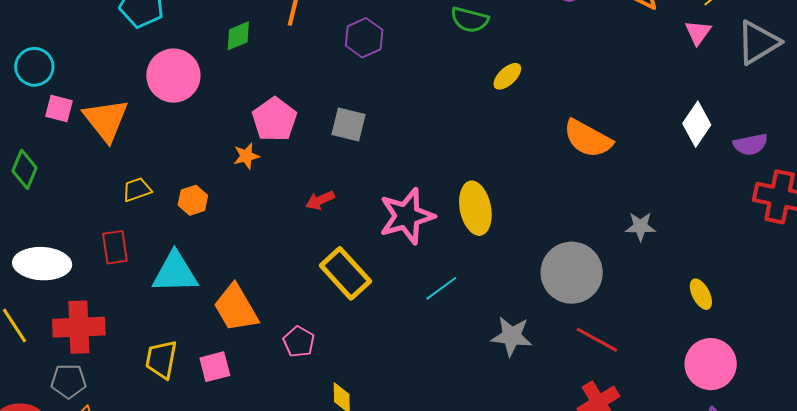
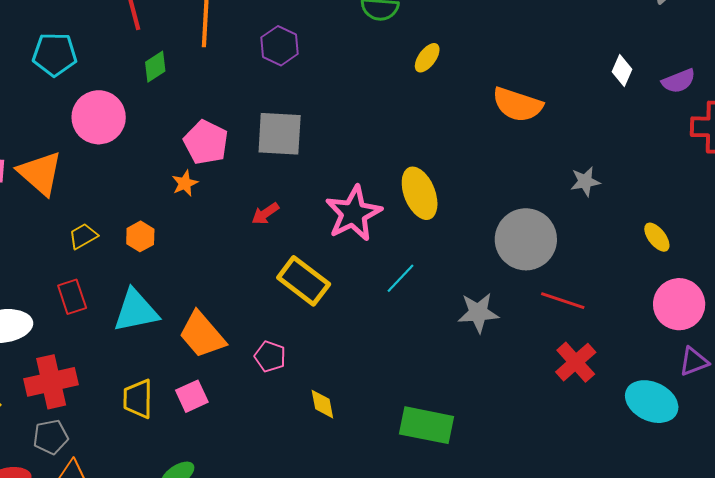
gray square: (348, 124) -> (280, 134), size x1.4
white diamond: (697, 124) -> (622, 71), size x0.7

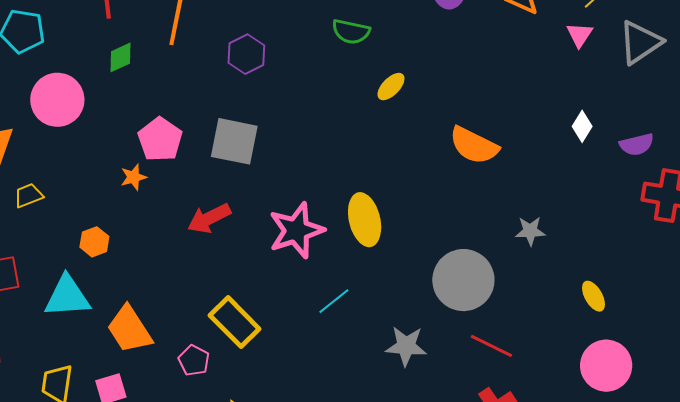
red arrow: (265, 214) -> (209, 218), size x1.5
yellow trapezoid: (83, 236) -> (28, 196), moved
orange hexagon: (140, 236) -> (94, 242), moved
yellow rectangle: (304, 281) -> (235, 322), moved

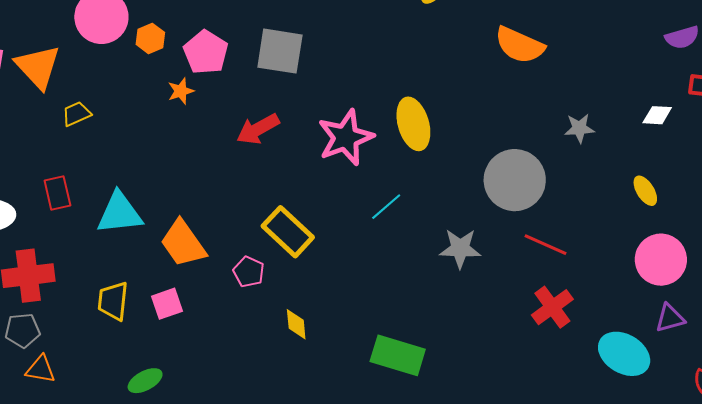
white diamond: (582, 126) -> (657, 115), moved, turned 64
orange hexagon: (94, 242) -> (150, 38), moved

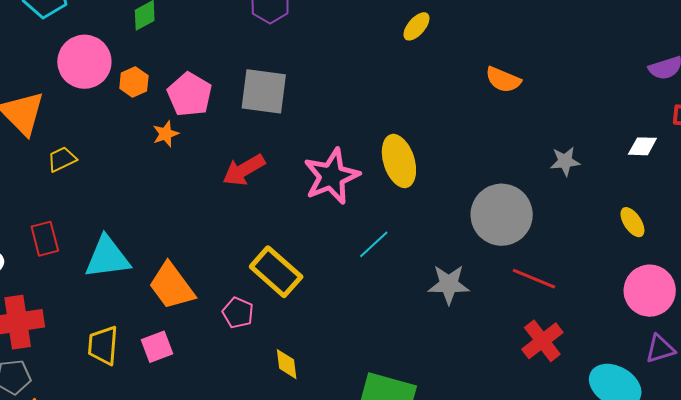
orange semicircle: (520, 45) -> (503, 80), size x0.7

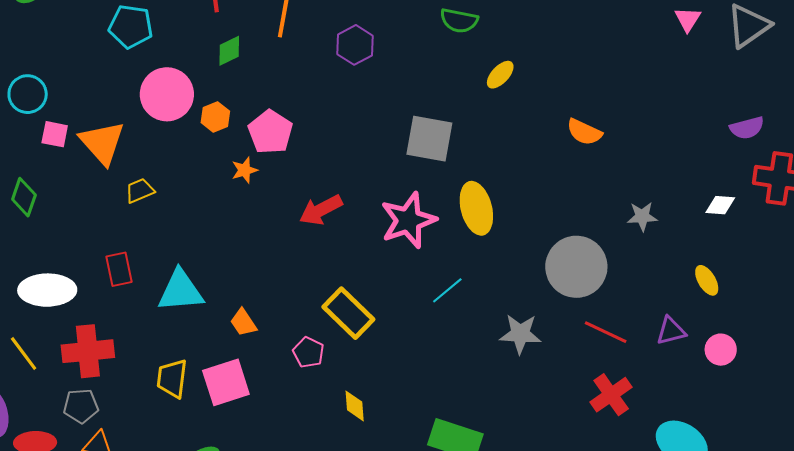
gray square: (264, 91) -> (429, 139), moved
orange trapezoid: (172, 286) -> (243, 323), size x0.6
pink circle: (650, 291) -> (721, 350), size x0.6
pink square: (157, 347) -> (226, 382), size x1.5
purple triangle: (660, 349) -> (671, 331), moved

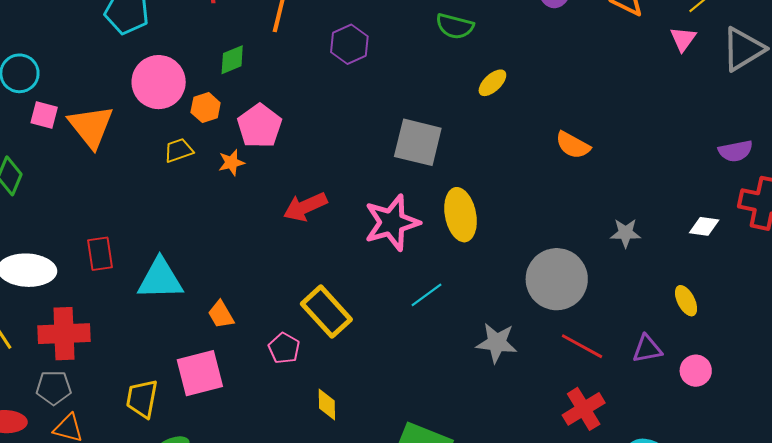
green diamond: (229, 51) -> (232, 60), moved
yellow trapezoid: (140, 191) -> (179, 150), moved
yellow trapezoid: (172, 378) -> (142, 399), moved

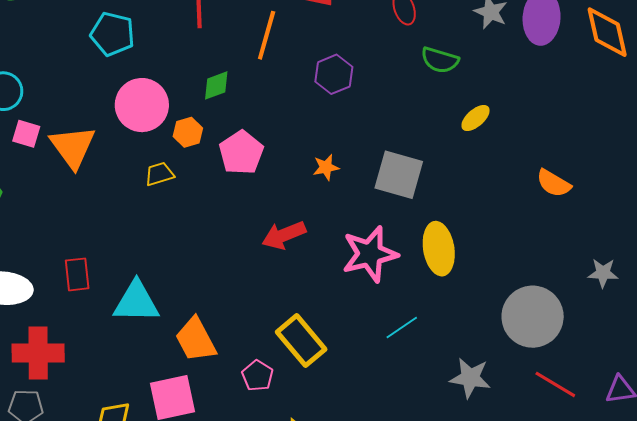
orange star: (231, 163) -> (326, 167), moved
orange trapezoid: (221, 314) -> (196, 340), size x1.6

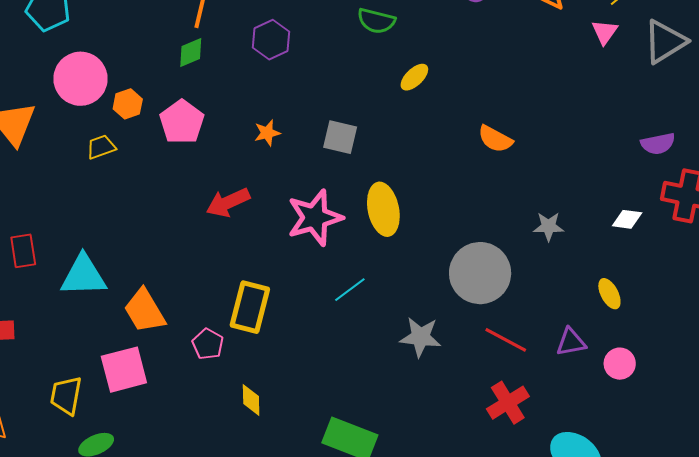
green diamond: (216, 85) -> (191, 53), moved
gray square: (399, 175) -> (340, 137), size x0.7
yellow rectangle: (301, 341) -> (250, 307), turned 57

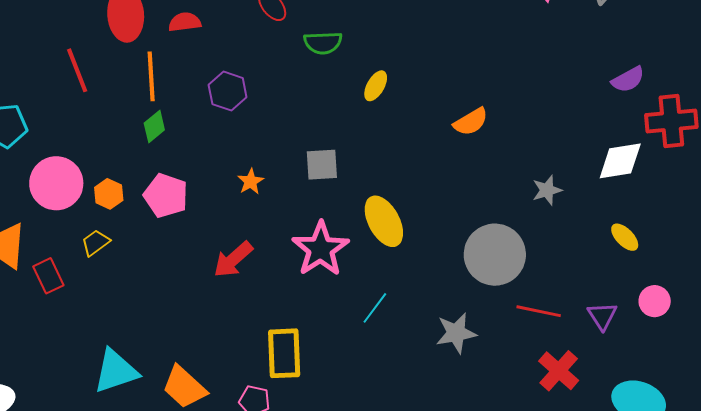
orange semicircle: (495, 139) -> (471, 122), turned -42
white diamond: (627, 219) -> (620, 161), size x1.6
red rectangle: (23, 251) -> (48, 276), moved
purple triangle: (571, 342) -> (602, 316), moved, turned -36

